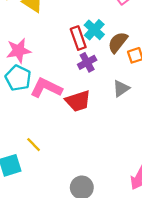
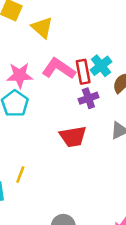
pink L-shape: (46, 88) -> (59, 69), moved
yellow line: (34, 145) -> (20, 175), turned 56

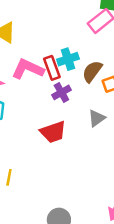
cyan cross: (101, 66) -> (68, 59), turned 30

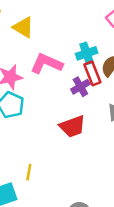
red rectangle: (52, 68) -> (92, 73), moved

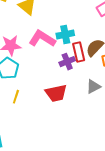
cyan cross: (87, 53) -> (65, 34), moved
yellow line: (29, 172) -> (16, 97), moved

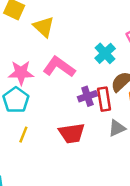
cyan cross: (65, 34) -> (105, 53), moved, turned -36
red rectangle: (79, 52) -> (104, 99), moved

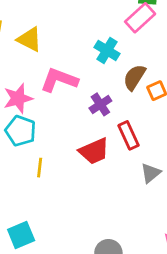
red rectangle: (104, 99) -> (129, 135), moved
gray triangle: (117, 128) -> (151, 173), moved

